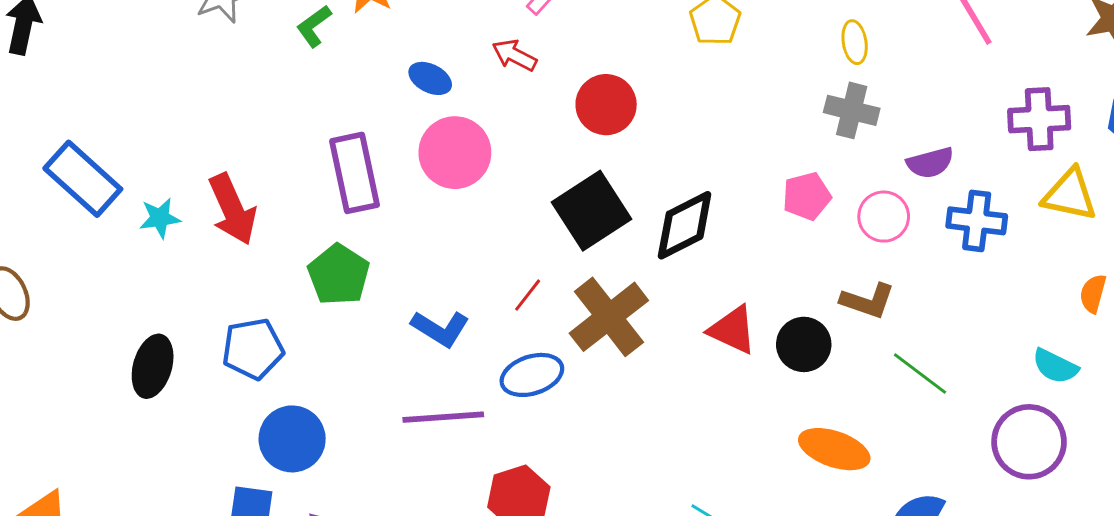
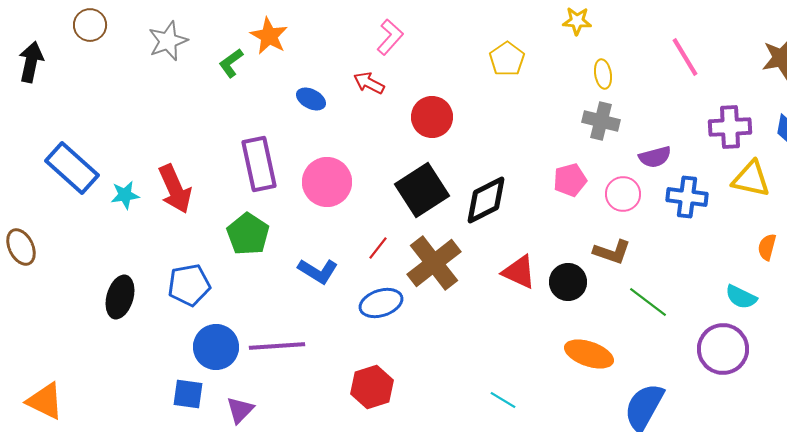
pink circle: (455, 153) -> (327, 182), moved
purple line: (443, 417) -> (277, 346), moved

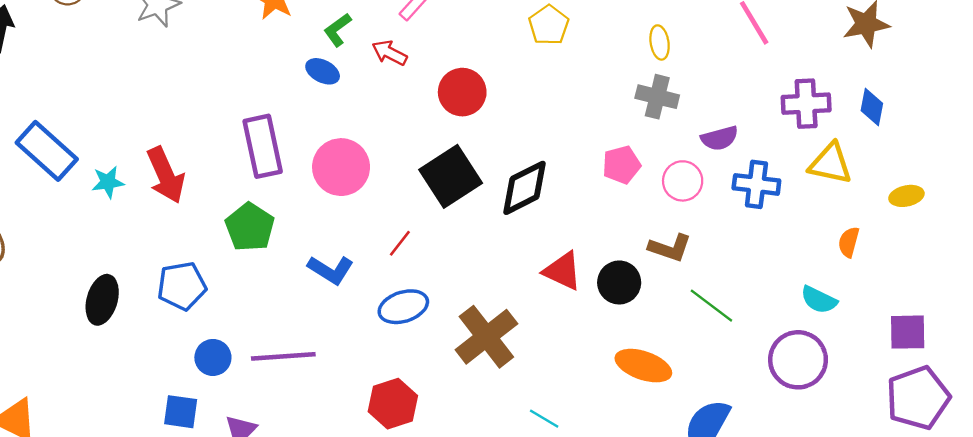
green L-shape: (231, 63) -> (338, 30), moved
brown cross: (434, 263) -> (486, 337), moved
blue circle: (216, 347) -> (213, 357), size x0.7

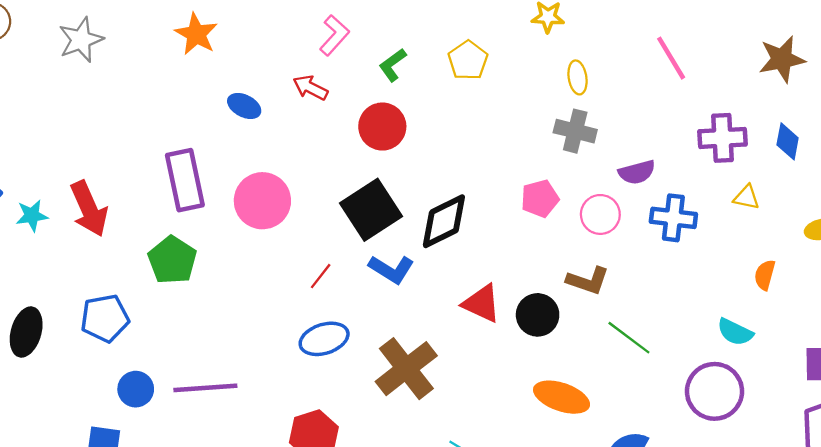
green L-shape: (338, 30) -> (393, 65), moved
yellow triangle: (830, 164) -> (746, 197), size x0.6
blue L-shape: (331, 270) -> (391, 269), moved

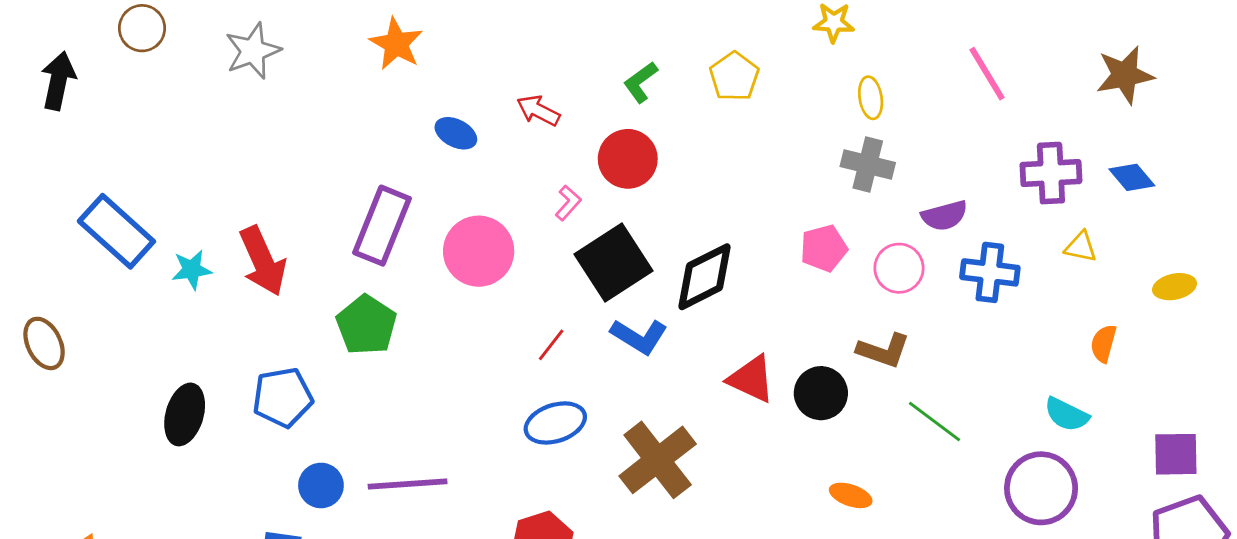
pink L-shape: (334, 35) -> (568, 203), moved, size x0.7
blue diamond: (788, 141) -> (1132, 177), turned -51
purple rectangle: (185, 180) -> (382, 226), turned 34
orange ellipse: (562, 397) -> (851, 495), size x0.6

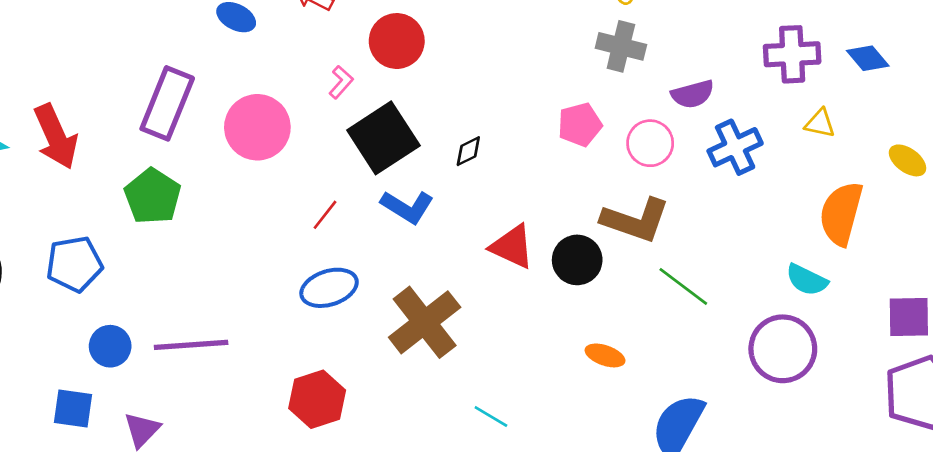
blue cross: (990, 272) -> (735, 147), turned -32
black diamond: (704, 277) -> (468, 151), size x0.5
yellow ellipse: (1175, 287) -> (908, 160), turned 48
orange semicircle: (1103, 343) -> (841, 214), size x1.8
brown L-shape: (883, 351) -> (636, 220), size x1.4

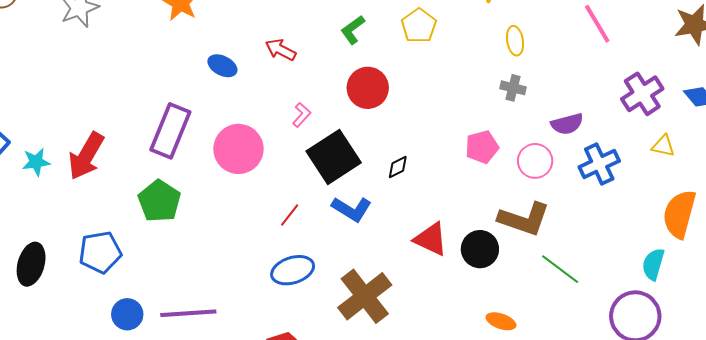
red circle: (397, 41) -> (368, 88), moved
gray cross: (621, 46) -> (513, 88), size x0.7
purple cross: (792, 54) -> (642, 94), turned -30
red arrow: (56, 137) -> (86, 156), turned 54
cyan semicircle: (807, 280) -> (653, 264), turned 80

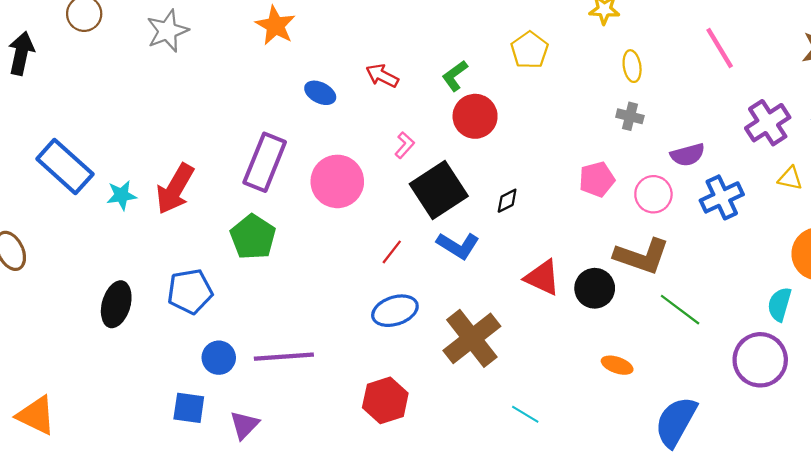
green L-shape: (353, 30) -> (455, 76), moved

